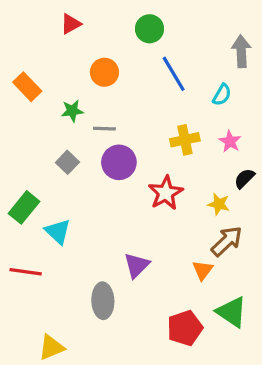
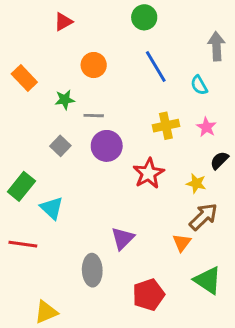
green circle: (150, 29) -> (144, 17), moved
cyan semicircle: (222, 95) -> (199, 85), turned 120
red pentagon: (185, 328) -> (149, 295), moved

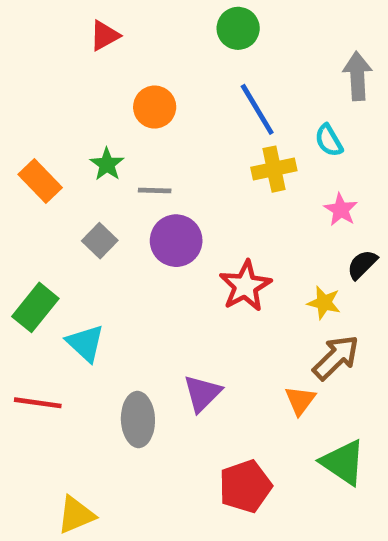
orange rectangle: (24, 78) -> (40, 181), moved
green star: (65, 100) -> (107, 164), turned -30
yellow cross: (166, 126) -> (274, 169), moved
gray ellipse: (92, 270) -> (138, 420), moved

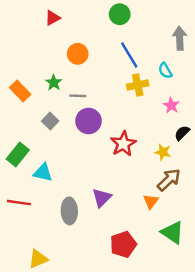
cyan triangle: (85, 343) -> (43, 173), turned -30

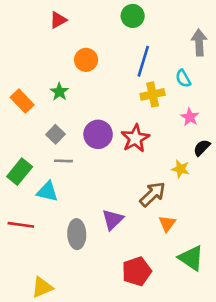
blue line: (129, 55) -> (143, 61), turned 48
gray line: (78, 96) -> (63, 161), moved
red star: (123, 144) -> (135, 138), moved
brown arrow: (169, 180) -> (153, 194), moved

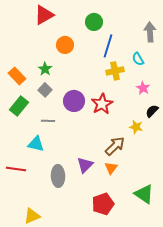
green circle: (133, 16) -> (94, 22), moved
red triangle: (58, 20) -> (44, 15), size x1.5
gray square: (55, 134) -> (45, 90), moved
green rectangle: (20, 172) -> (19, 106), moved
orange triangle: (167, 223) -> (111, 168), moved

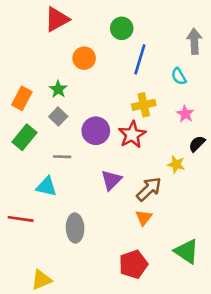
yellow cross: (115, 71) -> (144, 105), moved
orange rectangle: (17, 76) -> (22, 98), turned 72
purple triangle: (85, 165) -> (111, 180), moved

